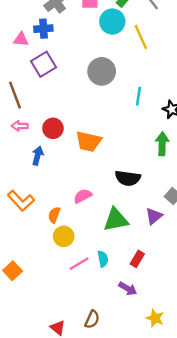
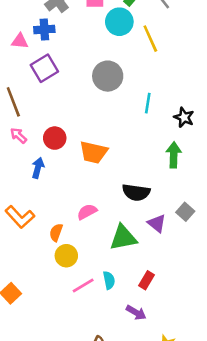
pink arrow: (20, 126) -> (18, 135), turned 42
purple triangle: (154, 216) -> (157, 223), moved, turned -42

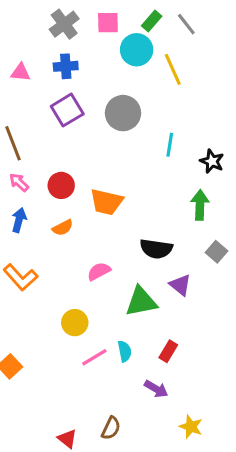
blue cross: (44, 29) -> (66, 66), moved
purple square: (44, 68) -> (67, 110), moved
blue arrow: (38, 168) -> (19, 220), moved
gray square: (185, 212) -> (216, 252), moved
orange semicircle: (56, 232) -> (63, 228), moved, turned -138

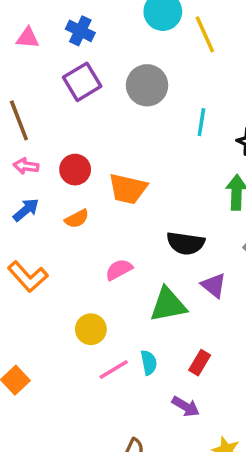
blue cross: (66, 66) -> (80, 31), turned 30
pink arrow: (19, 182) -> (26, 166), turned -35
blue arrow: (19, 220) -> (26, 210), turned 35

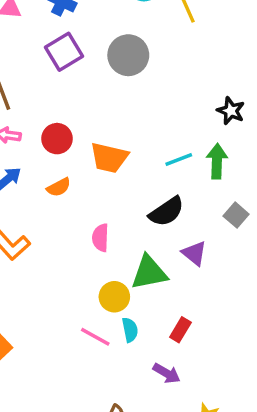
cyan line: (201, 122) -> (179, 159), moved, turned 60
black semicircle: (186, 243) -> (167, 212), turned -42
pink semicircle: (119, 270) -> (100, 238), turned -60
yellow circle: (91, 329) -> (114, 297), moved
pink line: (114, 370) -> (95, 337), turned 60

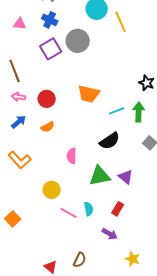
gray circle: (128, 55) -> (78, 41), moved
orange trapezoid: (109, 158) -> (89, 94), moved
purple triangle: (194, 253) -> (126, 177), moved
yellow circle: (114, 297) -> (52, 190), moved

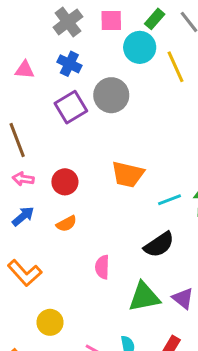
yellow circle: (52, 190) -> (50, 322), moved

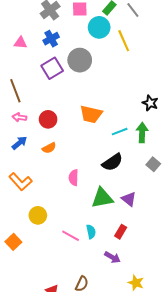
blue cross: (69, 64) -> (51, 39), turned 35

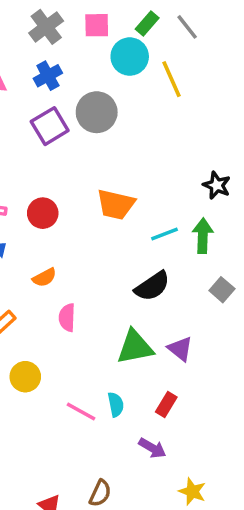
orange semicircle: (49, 148) -> (44, 277), moved
pink semicircle: (74, 178) -> (67, 318), moved

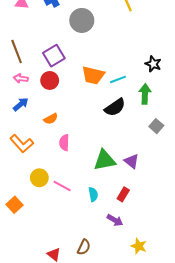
purple square: (50, 126) -> (54, 56), moved
cyan line: (164, 234) -> (118, 79), moved
black semicircle: (152, 286) -> (115, 107), moved
pink line: (81, 411) -> (62, 186), moved

